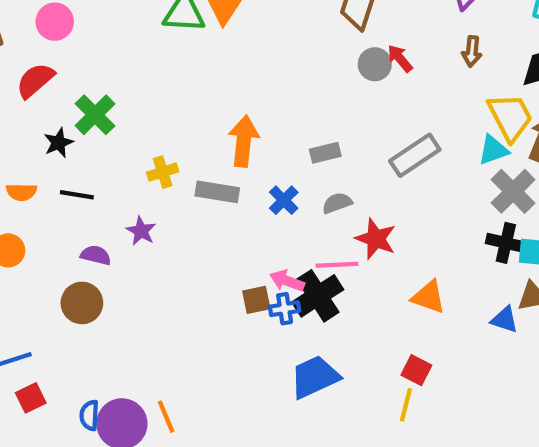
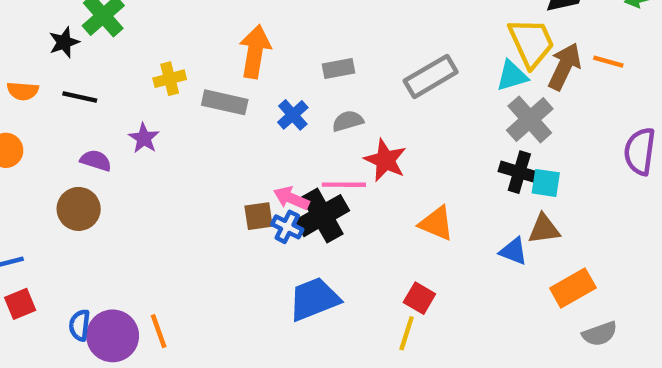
blue cross: (285, 309) -> (287, 227), turned 32

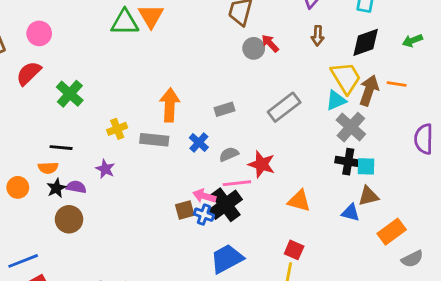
black star: (64, 42) -> (56, 188), moved
orange semicircle: (23, 91) -> (48, 168), moved
gray semicircle: (348, 121) -> (229, 154), moved

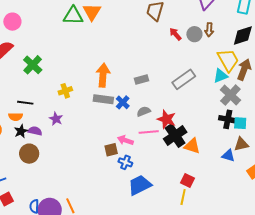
gray circle: (254, 48) -> (194, 34), moved
gray rectangle: (154, 140) -> (103, 99), moved
black cross: (225, 205) -> (175, 135), moved
blue cross: (204, 215) -> (125, 162), moved

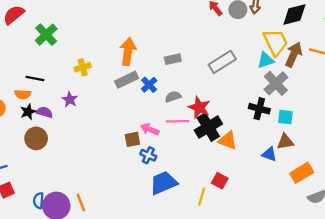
gray rectangle: (103, 99) -> (127, 80), turned -36
black cross: (228, 119) -> (259, 109), moved
yellow line: (183, 197) -> (202, 197), moved

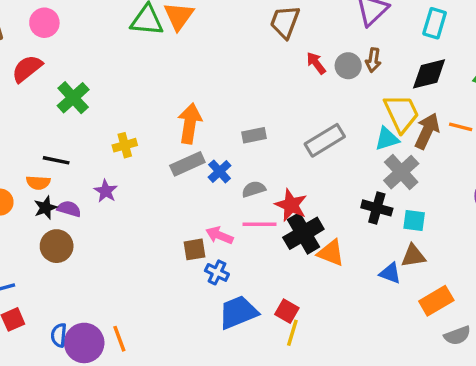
red square: (220, 181) -> (287, 311), moved

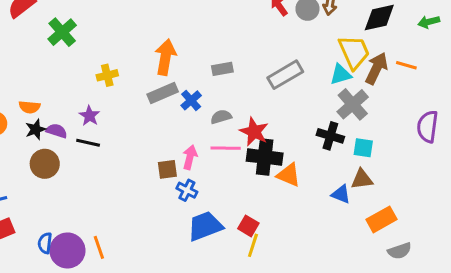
black line: (56, 160) -> (88, 143), moved
black cross: (303, 233) -> (265, 157), turned 36
pink arrow: (219, 235) -> (190, 157), turned 80

